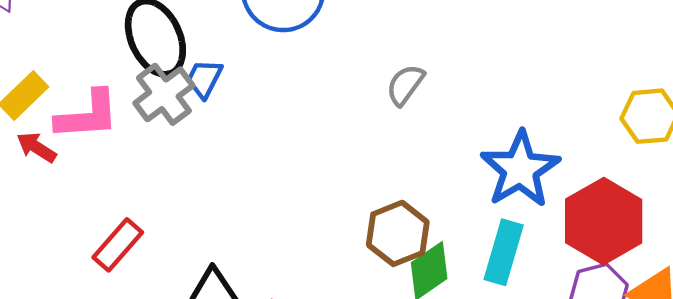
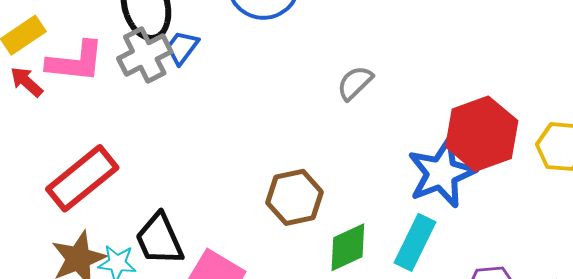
red hexagon: (604, 221) -> (482, 134), moved
brown hexagon: (398, 233) -> (295, 197), moved
red rectangle: (118, 245) -> (82, 178), size x1.5

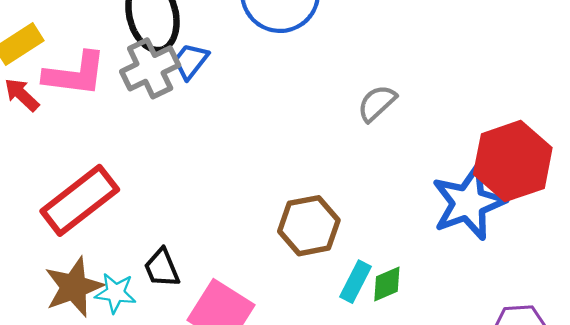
black trapezoid: (159, 239) -> (162, 268), size x0.7
cyan rectangle: (415, 242) -> (355, 282), moved, size x0.7
green diamond: (348, 247) -> (387, 284), moved, size x0.7

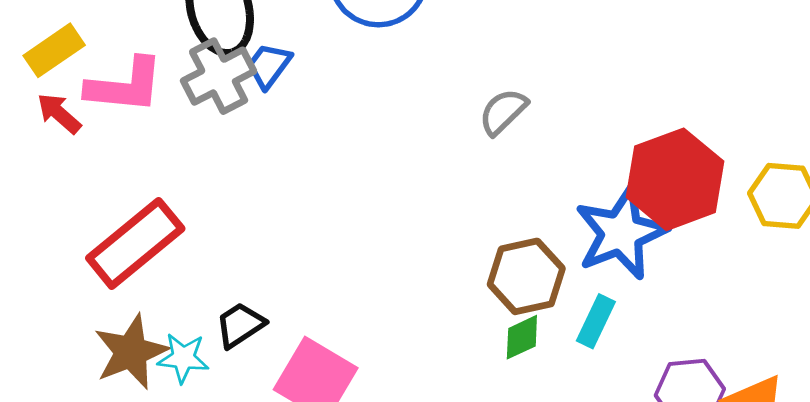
brown hexagon: (309, 226) -> (526, 276), moved
black trapezoid: (162, 268) -> (240, 325), turned 81
cyan rectangle: (355, 282) -> (596, 321), moved

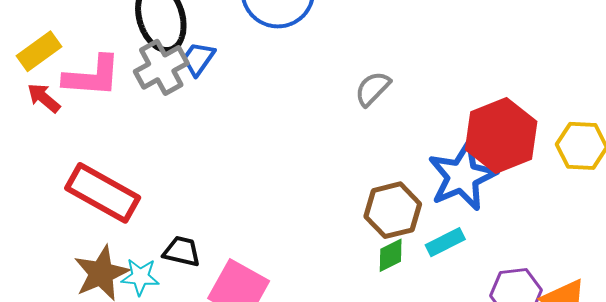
red rectangle: (135, 243) -> (103, 193), turned 70
cyan rectangle: (596, 321) -> (445, 242), turned 39
black trapezoid: (240, 325) -> (182, 251), turned 48

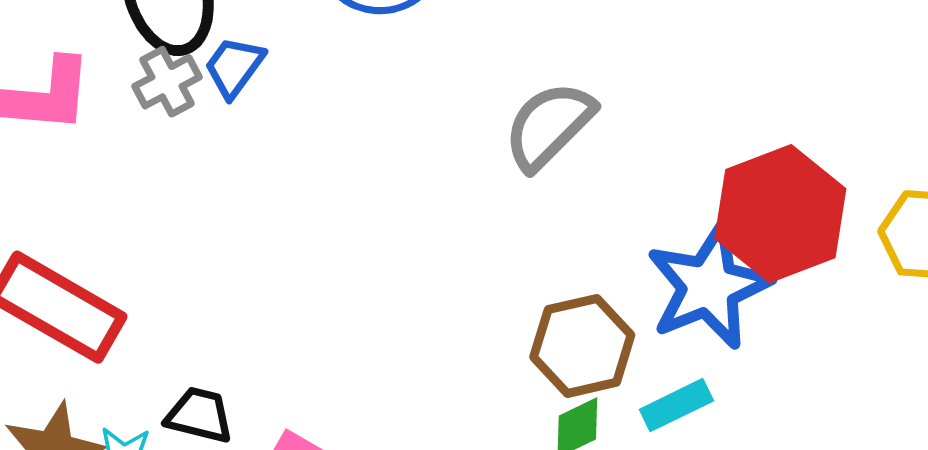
gray cross: (161, 67) -> (167, 82), size x0.7
gray semicircle: (373, 89) -> (549, 125), size x1.4

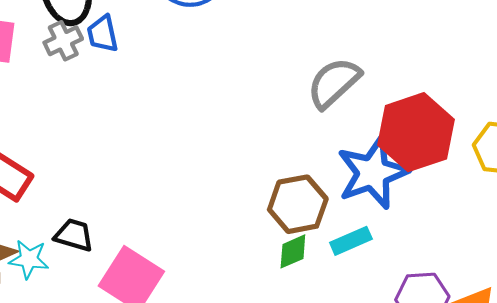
blue trapezoid: (234, 67) -> (103, 34), turned -51
gray semicircle: (549, 125) -> (334, 83), moved

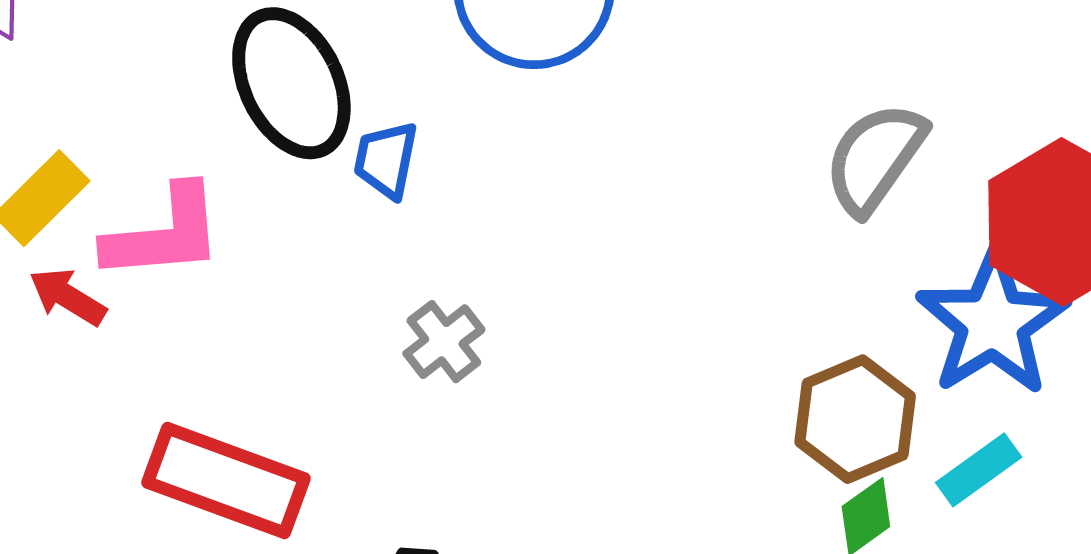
blue trapezoid: (103, 34) -> (386, 160), turned 36
gray cross: (63, 41) -> (444, 342), moved

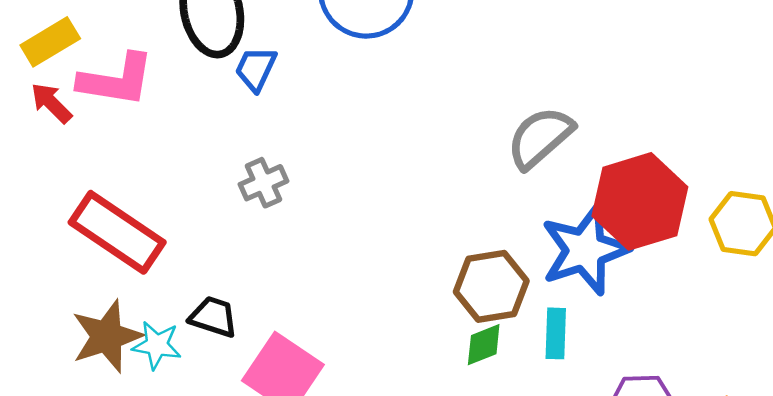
cyan rectangle: (979, 470) -> (556, 333), turned -66

